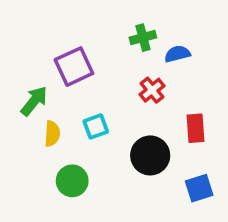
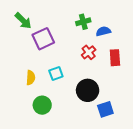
green arrow: (34, 101) -> (23, 21), moved, turned 96
red rectangle: (196, 128) -> (115, 58), moved
blue square: (199, 188) -> (105, 109), moved

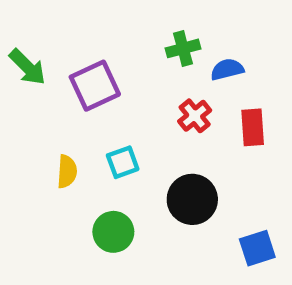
green arrow: (23, 21) -> (27, 67), moved
green circle: (42, 105) -> (113, 232), moved
blue square: (105, 109) -> (257, 248), moved

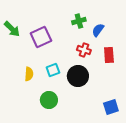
blue semicircle: (227, 69) -> (98, 30), turned -40
red cross: (195, 116) -> (84, 50), turned -32
black circle: (192, 199) -> (78, 76), moved

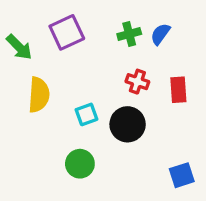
blue semicircle: (98, 30) -> (160, 34), moved
purple square: (41, 37) -> (67, 32), moved
yellow semicircle: (29, 74) -> (39, 95), moved, size x1.5

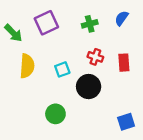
blue semicircle: (160, 34) -> (122, 18), moved
cyan square: (86, 114) -> (62, 69), moved

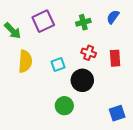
green circle: (55, 114) -> (64, 106), moved

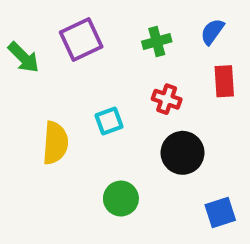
red rectangle: (115, 58) -> (224, 81), moved
yellow semicircle: (25, 61) -> (55, 143), moved
black circle: (82, 80) -> (183, 153), moved

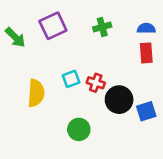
blue semicircle: (212, 32) -> (146, 28), moved, turned 54
red cross: (167, 99) -> (96, 83), moved
blue square: (220, 212) -> (146, 111), moved

